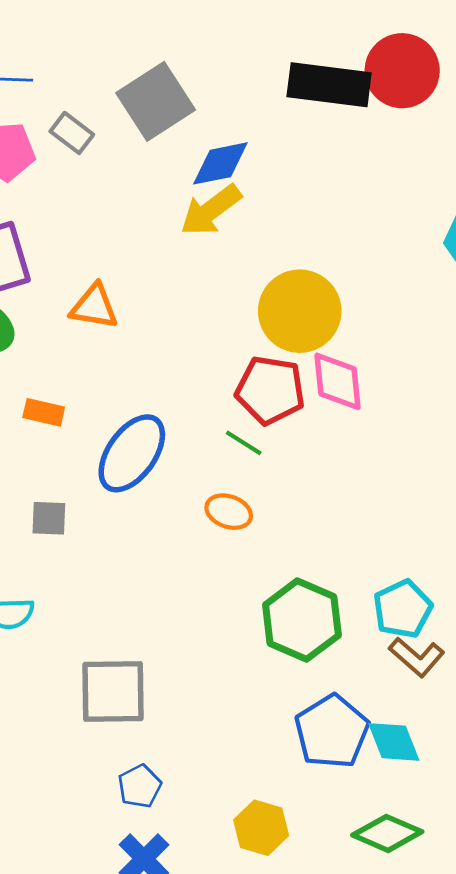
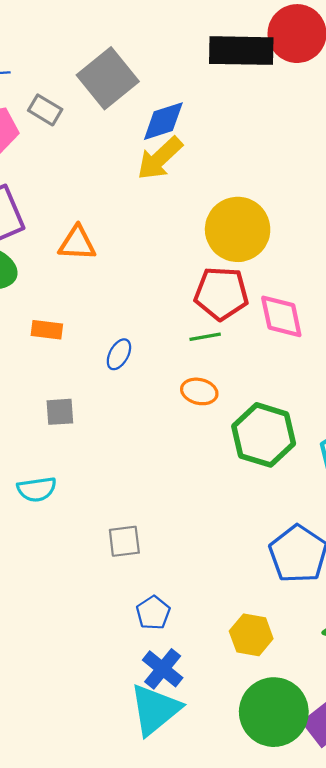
pink diamond: (337, 381) -> (281, 316), moved
green line: (244, 443) -> (205, 337), turned -36
blue ellipse: (132, 453) -> (119, 354), size x0.5
green hexagon: (302, 620) -> (264, 435), moved
gray square: (113, 692) -> (124, 541), size x0.6

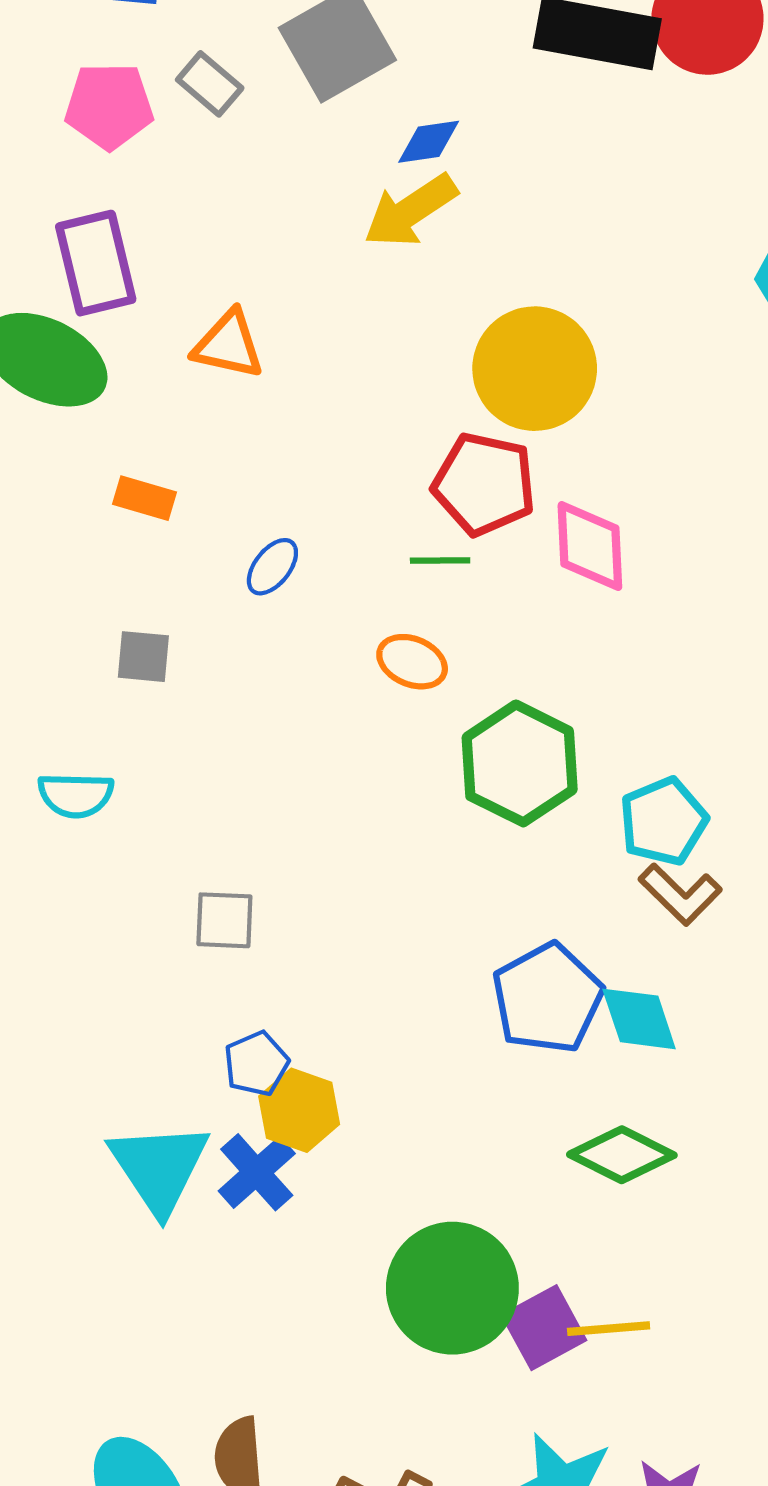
blue diamond: (163, 121) -> (429, 142), size x0.7
yellow hexagon: (251, 635) -> (299, 1110), moved
cyan triangle: (155, 710) -> (159, 1168), moved, turned -34

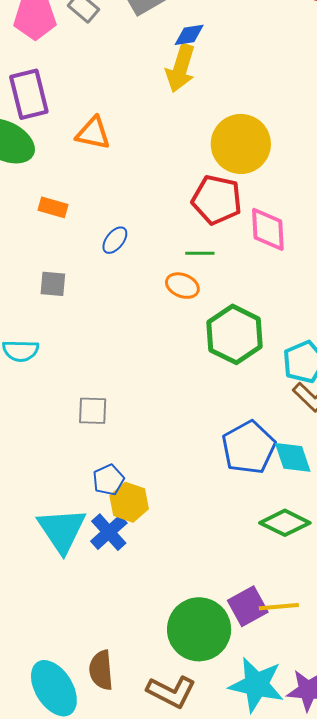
yellow arrow: (410, 211) -> (181, 68), turned -39
green line: (440, 560) -> (200, 253), moved
green circle: (452, 1288) -> (199, 629), moved

